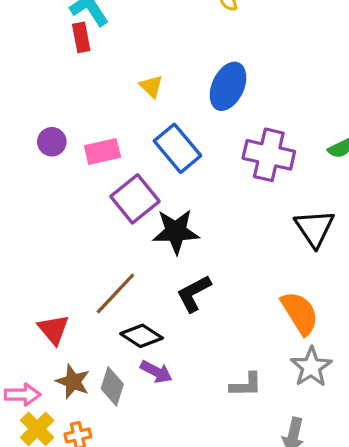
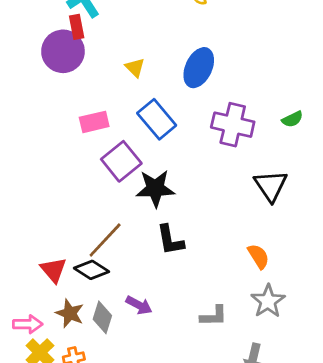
purple circle: (52, 142) -> (63, 51), moved, size x1.8
black L-shape: (194, 293) -> (170, 240), turned -72
orange semicircle: (300, 313) -> (258, 256), size x0.7
black diamond: (142, 336) -> (91, 270), moved

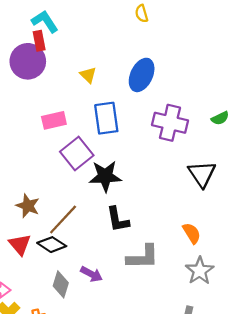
blue rectangle: (157, 119) -> (106, 118), turned 32
brown star: (70, 313) -> (28, 206), moved
gray L-shape: (214, 316) -> (143, 257), moved, size x1.4

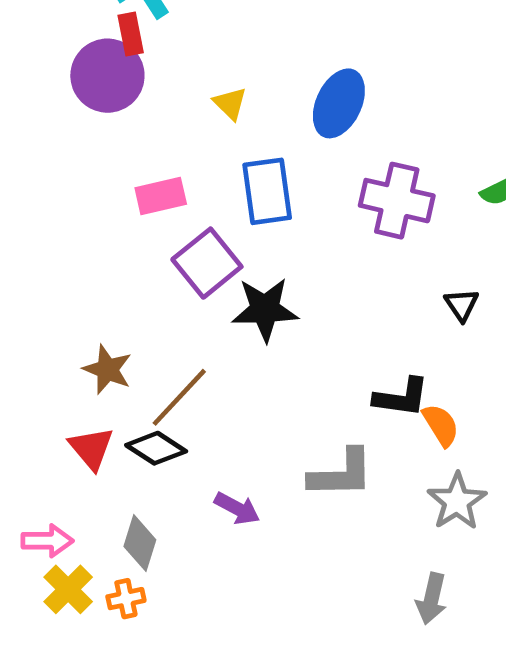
black triangle: (202, 174) -> (462, 305), size x0.6
black L-shape: (118, 219) -> (401, 397), moved, turned -72
gray diamond: (61, 284) -> (140, 543), moved

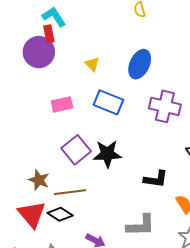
blue rectangle: (267, 191) -> (108, 102), turned -60
purple square: (207, 263) -> (76, 150), moved
brown line: (179, 397) -> (70, 192), turned 40
black L-shape: (401, 397) -> (156, 179), moved
red triangle: (91, 448) -> (32, 214), size x1.4

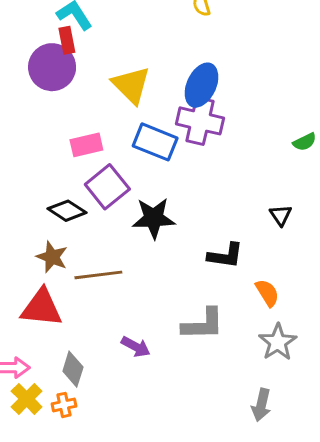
yellow triangle: (92, 64) -> (131, 85), size x1.8
purple cross: (165, 106) -> (200, 121), moved
purple square: (76, 150) -> (107, 187), moved
red triangle: (32, 214) -> (42, 308), turned -44
black diamond: (60, 214) -> (67, 211), moved

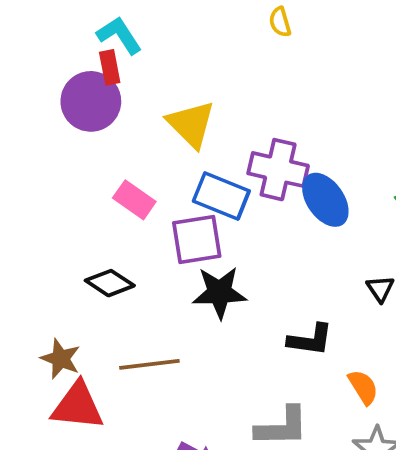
blue ellipse: (201, 85) -> (325, 200), moved, turned -60
pink rectangle: (86, 145) -> (134, 200), turned 48
purple square: (107, 187) -> (197, 240), moved, turned 30
brown star: (52, 257) -> (61, 359), moved

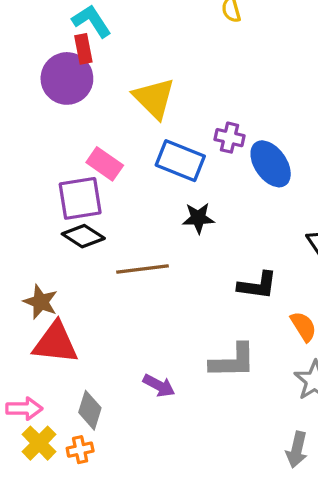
purple cross: (278, 170) -> (230, 138), size x0.6
purple square: (197, 240) -> (80, 198), moved
black star: (219, 292) -> (198, 218), moved, size x0.7
brown line: (149, 364) -> (142, 269), moved

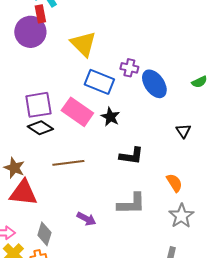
pink rectangle: (105, 164) -> (77, 112), moved, size x1.4
black star: (198, 218) -> (110, 117), turned 30
brown line: (142, 269) -> (68, 163), moved
black L-shape: (257, 285) -> (131, 156), moved

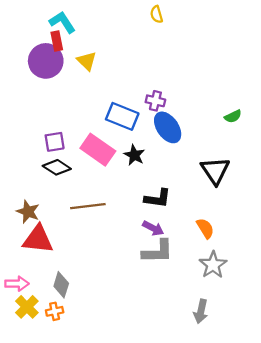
yellow triangle: (83, 44) -> (87, 61), moved, size x0.7
blue ellipse: (154, 84) -> (168, 127), moved
purple square: (38, 105) -> (55, 142), size x0.7
black triangle: (183, 131) -> (215, 171), size x1.8
purple arrow: (86, 219) -> (153, 228), moved

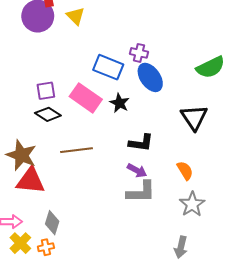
green semicircle: (233, 116) -> (211, 67), size x1.8
brown star: (28, 212) -> (21, 155), size x1.4

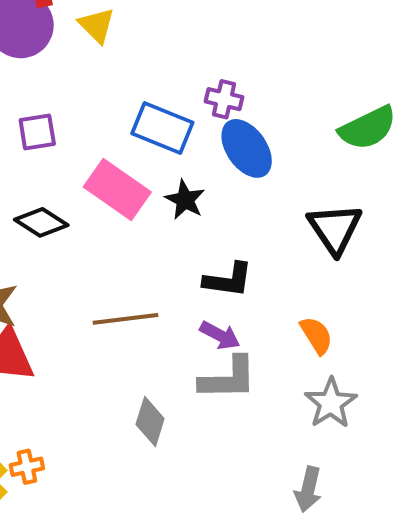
purple square: (46, 91) -> (37, 132), moved
brown line: (77, 150) -> (125, 319), moved
gray diamond: (52, 223) -> (150, 422), moved
orange cross: (46, 247) -> (27, 467), moved

